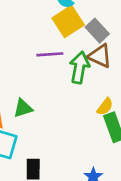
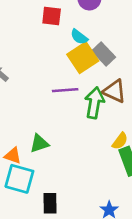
gray rectangle: (97, 31) -> (104, 54), moved

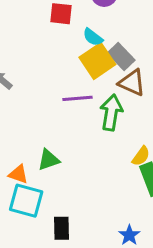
brown triangle: (114, 91) -> (132, 83), moved

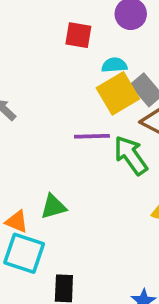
cyan semicircle: (93, 37) -> (114, 65), turned 135
green arrow: (111, 113) -> (131, 155), turned -48

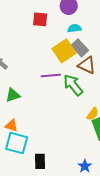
cyan semicircle: (114, 65) -> (74, 28), moved
green triangle: (53, 207) -> (13, 95), moved

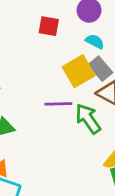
cyan semicircle: (74, 28) -> (95, 41), turned 32

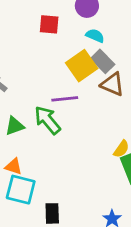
green arrow: (88, 119) -> (47, 120), moved

